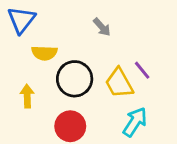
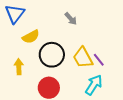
yellow semicircle: (44, 53) -> (31, 37), turned -30
purple line: (142, 70) -> (99, 60), moved

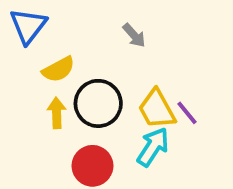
yellow arrow: (19, 67) -> (57, 113), moved
cyan arrow: (94, 85) -> (153, 147), moved

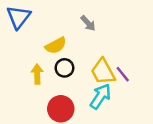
yellow semicircle: (58, 69) -> (56, 46), moved
black circle: (98, 103) -> (64, 68), size x0.6

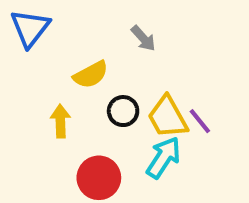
black circle: (64, 68) -> (123, 111), moved

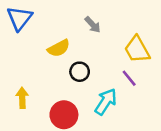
yellow trapezoid: (168, 117) -> (137, 49), moved
yellow arrow: (60, 121) -> (22, 98), moved

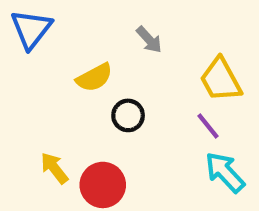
yellow arrow: (22, 98) -> (54, 168), moved, turned -36
cyan arrow: (106, 102) -> (225, 172), moved, turned -76

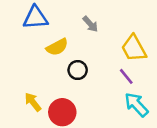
blue triangle: (31, 29) -> (35, 18), moved, turned 48

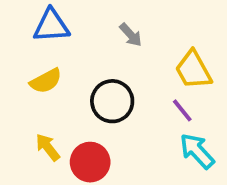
yellow semicircle: (57, 47) -> (46, 81), moved
black circle: (78, 70) -> (112, 101), size x1.5

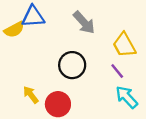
gray arrow: (131, 35) -> (84, 22), size x1.5
yellow semicircle: (46, 81) -> (14, 30), moved

